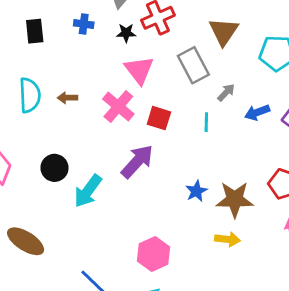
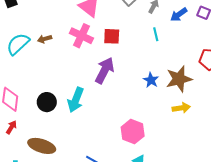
cyan semicircle: (30, 95) -> (18, 44), turned -115
cyan line: (206, 122) -> (156, 34), moved
black circle: (55, 168) -> (47, 102), moved

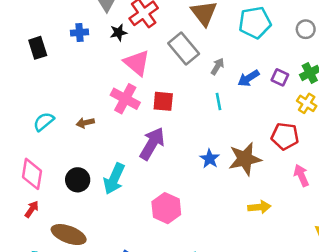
brown arrow: (45, 39) -> (85, 123), moved
cyan semicircle: (18, 44) -> (44, 122), moved, size x0.7
yellow arrow: (181, 108) -> (259, 207), moved
pink hexagon: (133, 132) -> (166, 208), moved

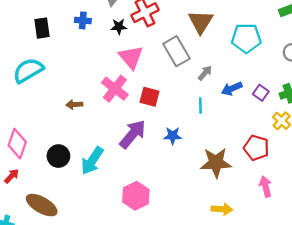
cyan semicircle: (44, 122) -> (28, 70), moved, size x1.5
blue star: (210, 159) -> (173, 136), moved, turned 30

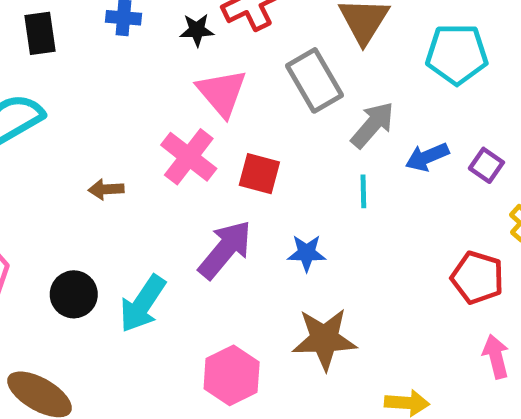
gray arrow: (205, 73) -> (373, 125), size x1.5
brown star: (216, 163) -> (324, 339), moved

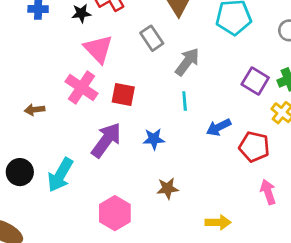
gray rectangle: (315, 80) -> (152, 38), size x0.7
blue arrow: (427, 157) -> (219, 127), moved
purple square: (486, 165) -> (255, 81), size x1.4
brown star: (324, 339) -> (167, 188), size x0.6

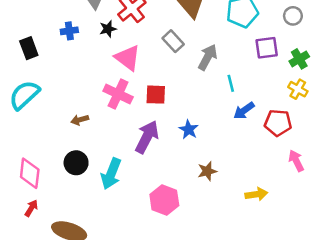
purple square: (255, 81) -> (267, 48), moved, turned -30
cyan line: (185, 101) -> (231, 83), moved
blue star: (154, 139) -> (189, 130), turned -30
black circle: (20, 172) -> (76, 163), moved

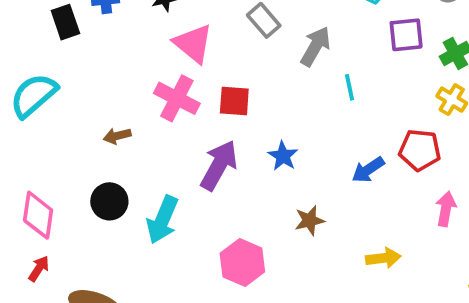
black rectangle: (29, 48) -> (65, 22), moved
blue arrow: (244, 111) -> (368, 170), moved
pink arrow: (296, 161) -> (446, 209), turned 35

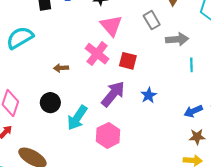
gray arrow: (316, 46) -> (177, 39), turned 45
brown star: (309, 221) -> (197, 137), moved
pink hexagon: (242, 263) -> (108, 135), moved

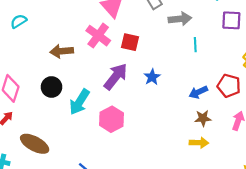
cyan semicircle: (20, 38) -> (19, 21), size x0.6
brown arrow: (61, 68) -> (62, 51), size x1.5

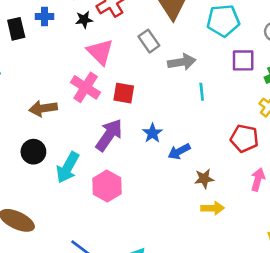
blue arrow: (198, 92) -> (179, 151), moved
brown star: (203, 118) -> (204, 179), moved

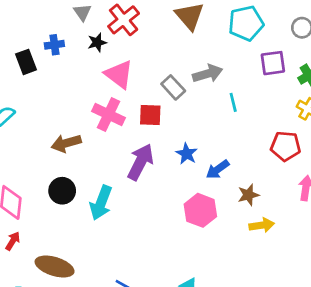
gray rectangle: (149, 41) -> (173, 87), moved
pink hexagon: (107, 186) -> (200, 210), moved

